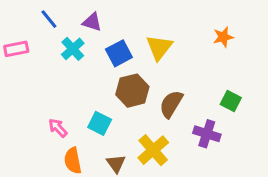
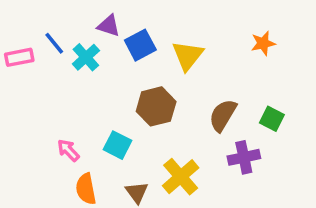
blue line: (49, 19) -> (54, 43), moved
blue square: (119, 53) -> (140, 45), moved
brown semicircle: (171, 104) -> (223, 115), moved
purple cross: (207, 134) -> (244, 157), turned -30

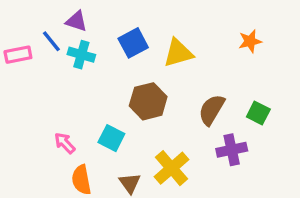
purple triangle: (109, 26) -> (76, 21), moved
yellow triangle: (188, 56) -> (178, 53), turned 36
cyan cross: (86, 57) -> (81, 55), turned -32

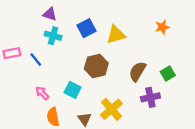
blue line: (51, 41) -> (36, 60), moved
pink rectangle: (18, 55) -> (12, 53), moved
green square: (258, 113) -> (168, 74), turned 32

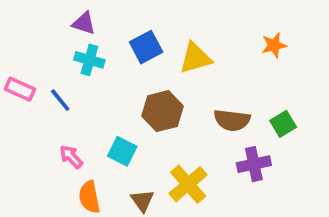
pink rectangle: (12, 53) -> (20, 89), turned 35
brown semicircle: (137, 71) -> (232, 120), turned -114

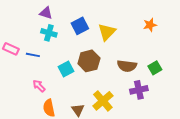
yellow triangle: (195, 58) -> (107, 32), turned -30
blue line: (60, 100) -> (33, 55), turned -40
cyan square: (122, 151) -> (66, 69), moved, turned 35

